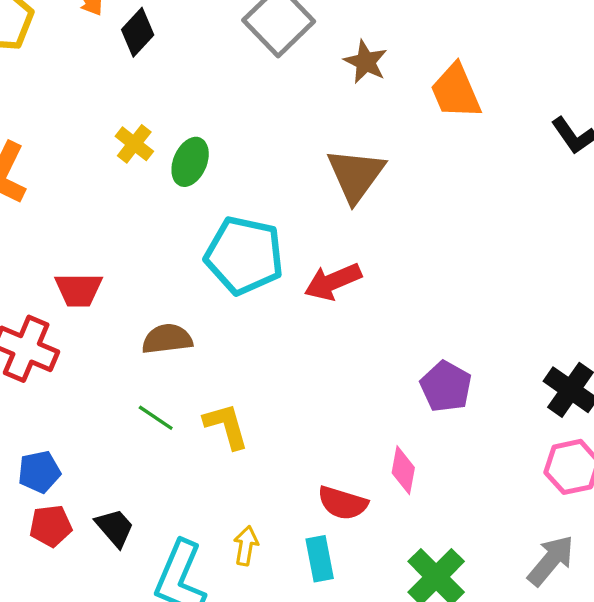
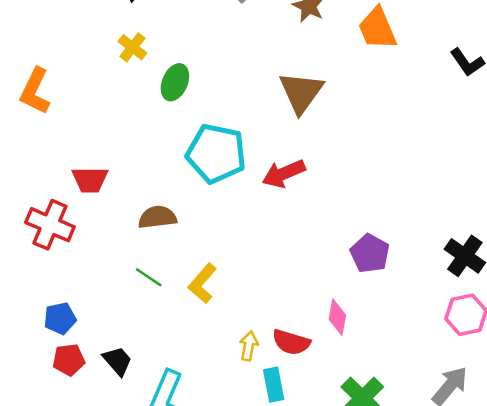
yellow cross: (134, 144) -> (132, 47), moved
yellow L-shape: (226, 426) -> (202, 283), turned -123
yellow arrow: (246, 546) -> (249, 346), moved

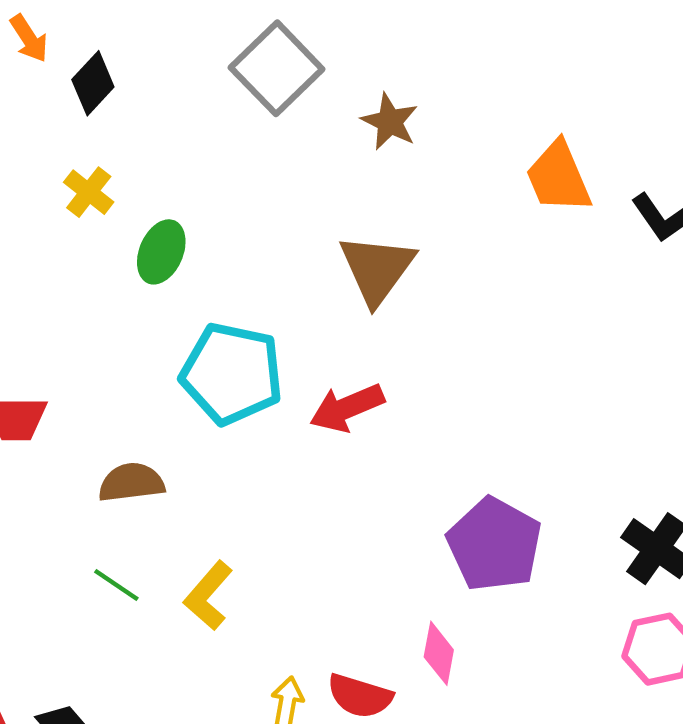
orange trapezoid: (377, 29) -> (558, 177), moved
purple pentagon: (370, 253) -> (494, 544), size x1.4

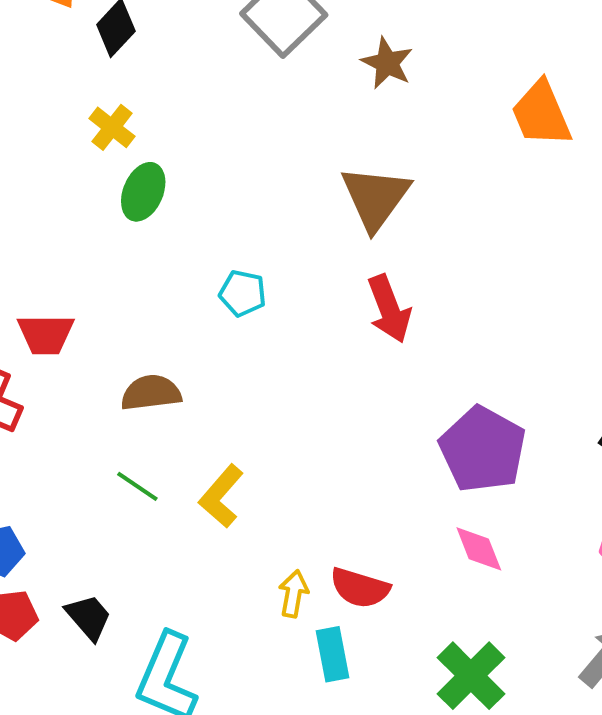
green ellipse: (161, 252) -> (143, 192), moved
cyan pentagon: (232, 374) -> (243, 293), size x0.5
red arrow: (347, 408) -> (389, 309), moved, turned -88
pink diamond: (439, 653) -> (479, 549), moved, turned -32

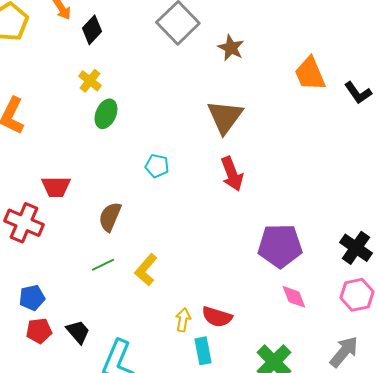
brown semicircle: (151, 393) -> (110, 217), turned -60
purple pentagon: (483, 449) -> (280, 246), turned -30
green line: (137, 486) -> (103, 265), turned -60
pink diamond: (479, 549) -> (294, 297), moved

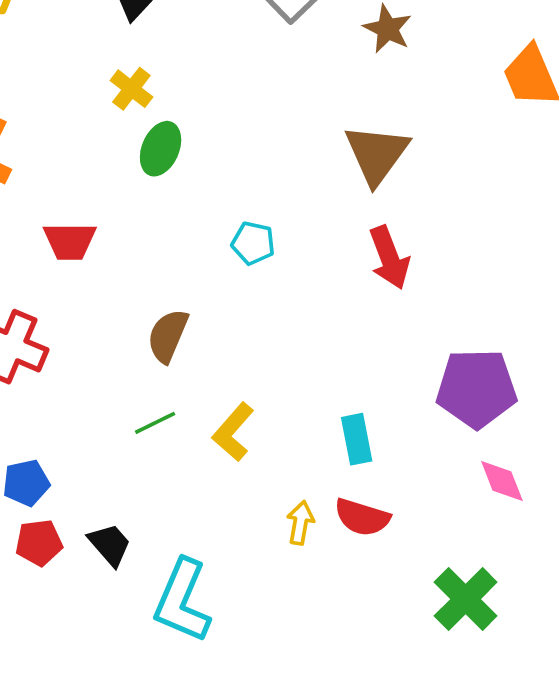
red trapezoid: (56, 187) -> (70, 241), moved
cyan rectangle: (203, 351) -> (357, 439), moved

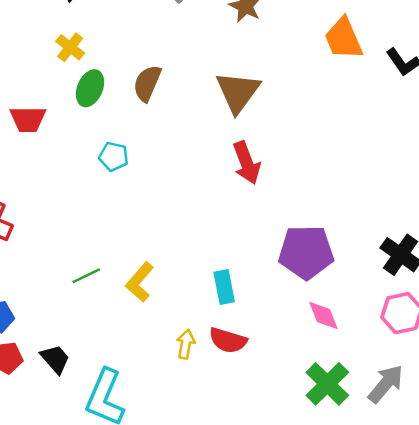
red trapezoid: (70, 241) -> (28, 119), moved
cyan pentagon: (253, 243) -> (114, 157), moved
brown semicircle: (168, 336) -> (147, 83), moved
green cross: (466, 599) -> (327, 384), moved

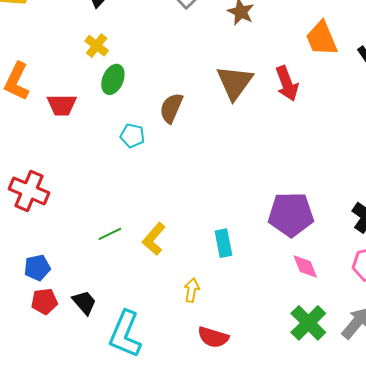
brown semicircle: (147, 83) -> (171, 108), moved
red arrow: (247, 163) -> (287, 84), moved
red semicircle: (228, 340) -> (213, 337), moved

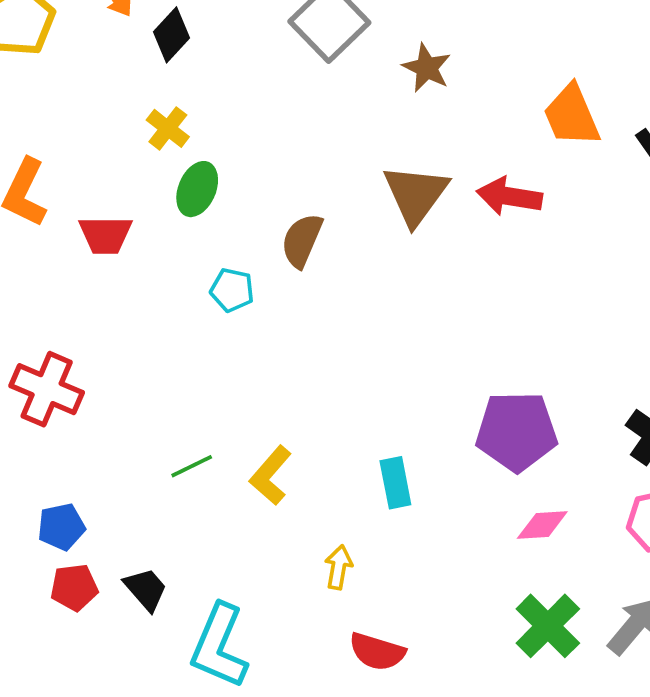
red arrow: (287, 84) -> (509, 196), turned 120
pink diamond: (305, 267) -> (542, 525), turned -72

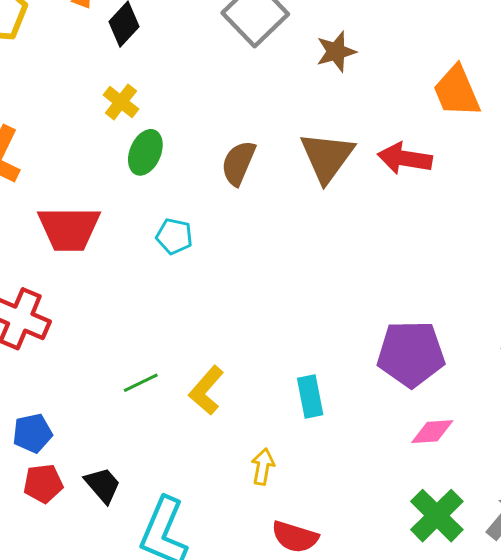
brown star: (427, 68) -> (336, 52), turned 30
red trapezoid: (105, 235) -> (69, 229), moved, size x1.4
brown semicircle: (302, 240) -> (238, 163), moved

